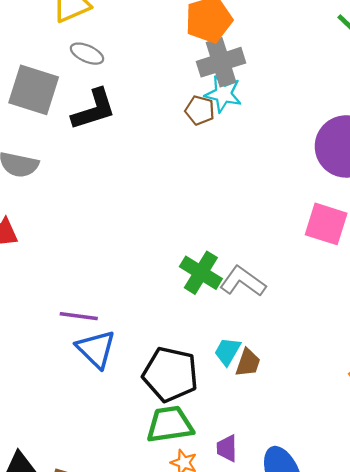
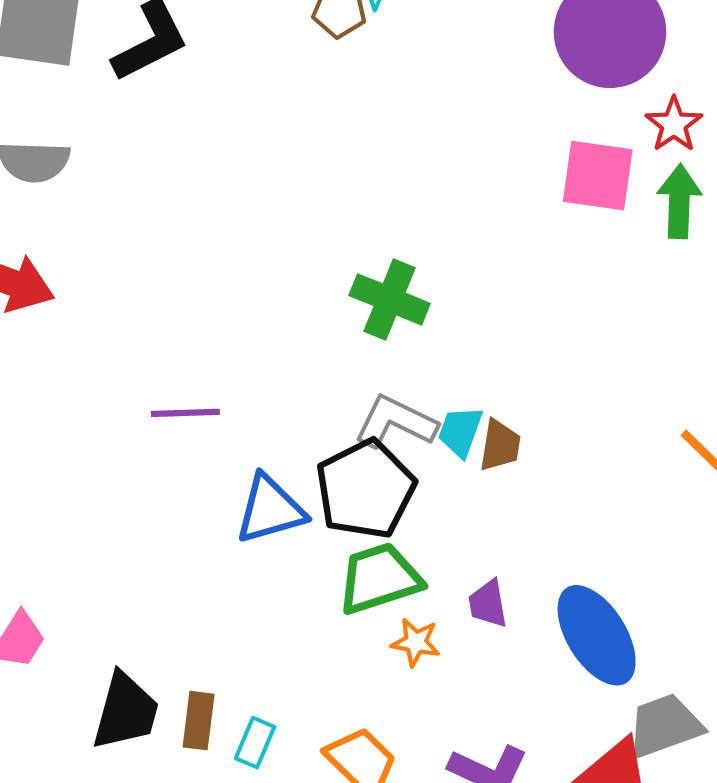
gray L-shape: (243, 281) -> (396, 422), moved
blue triangle: (96, 349) -> (270, 509), moved, turned -51
black pentagon: (170, 374) -> (365, 489), turned -30

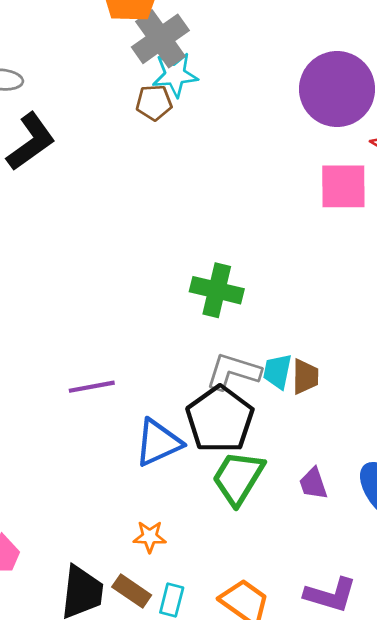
green trapezoid: (379, 578) -> (238, 478), turned -32
orange star: (416, 642) -> (150, 537), moved
brown rectangle: (199, 721) -> (132, 591), turned -54

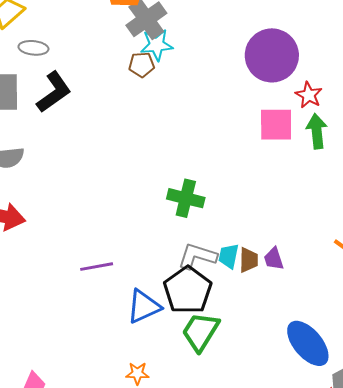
purple trapezoid: (313, 484) -> (274, 259), moved

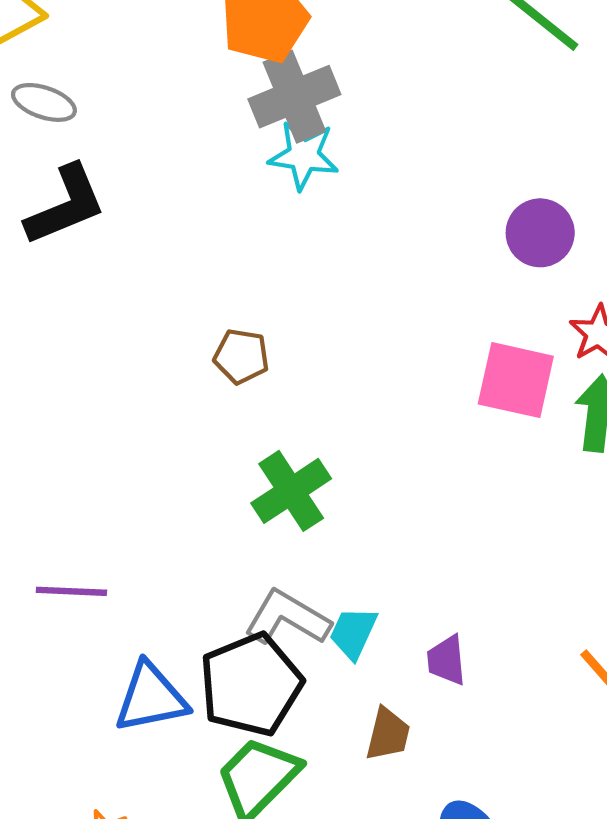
purple circle: (272, 55) -> (540, 233), size x0.6
brown pentagon: (142, 65) -> (241, 356), moved
green cross: (186, 198) -> (291, 491), turned 30
brown trapezoid: (249, 260) -> (388, 734), moved

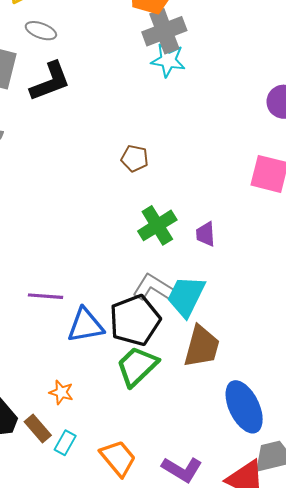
purple line: (71, 591) -> (45, 296), moved
cyan trapezoid: (353, 633) -> (186, 296), size x1.6
purple trapezoid: (446, 660) -> (206, 234), moved
brown trapezoid: (388, 734) -> (202, 347), size x1.6

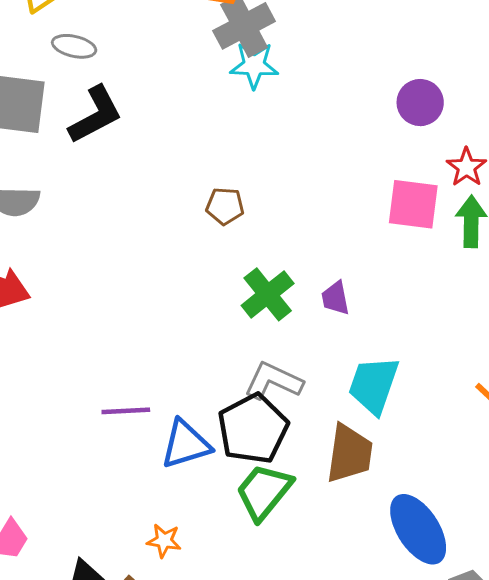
cyan trapezoid: (186, 296) -> (374, 385), moved

